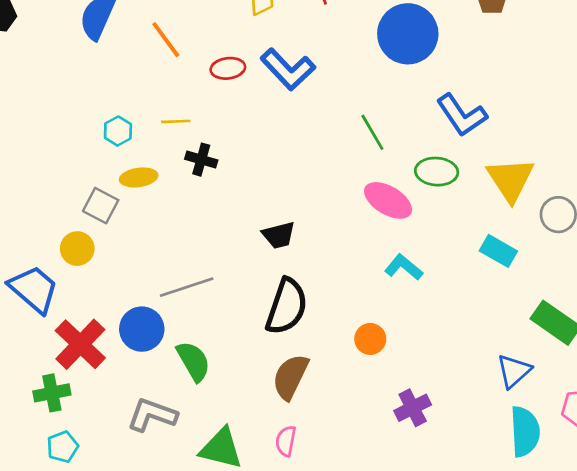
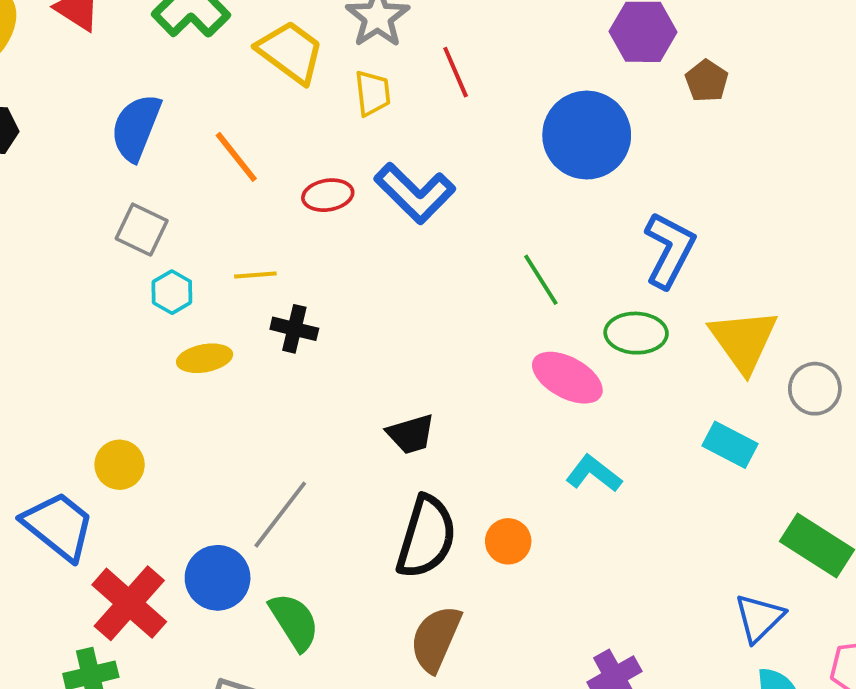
blue L-shape: (462, 115) -> (669, 250), turned -116
gray square: (101, 206) -> (142, 230), moved
gray line: (187, 287) -> (280, 515), turned -32
orange circle: (370, 339) -> (508, 541), moved

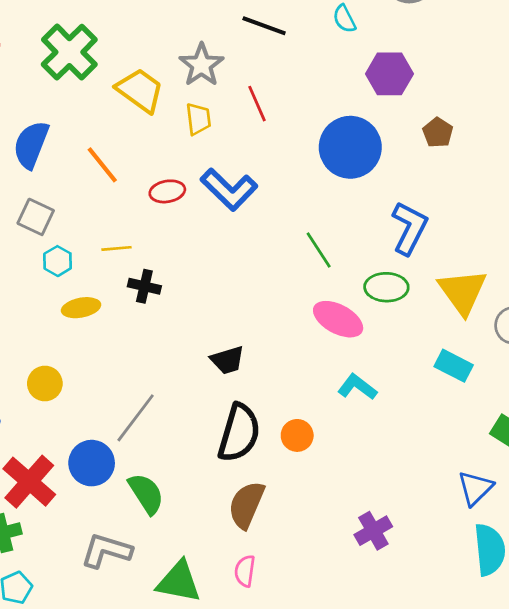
brown pentagon: (707, 81) -> (438, 133), moved
yellow circle: (120, 465) -> (45, 384), moved

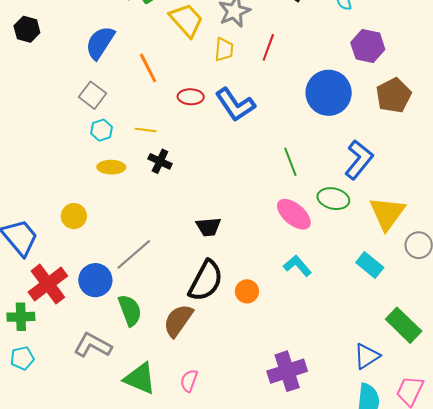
red line: (257, 104) -> (268, 47), turned 32
brown pentagon: (438, 133) -> (394, 95), size x1.6
brown semicircle: (246, 505) -> (178, 321), moved
purple cross: (373, 531) -> (287, 371), size x1.4

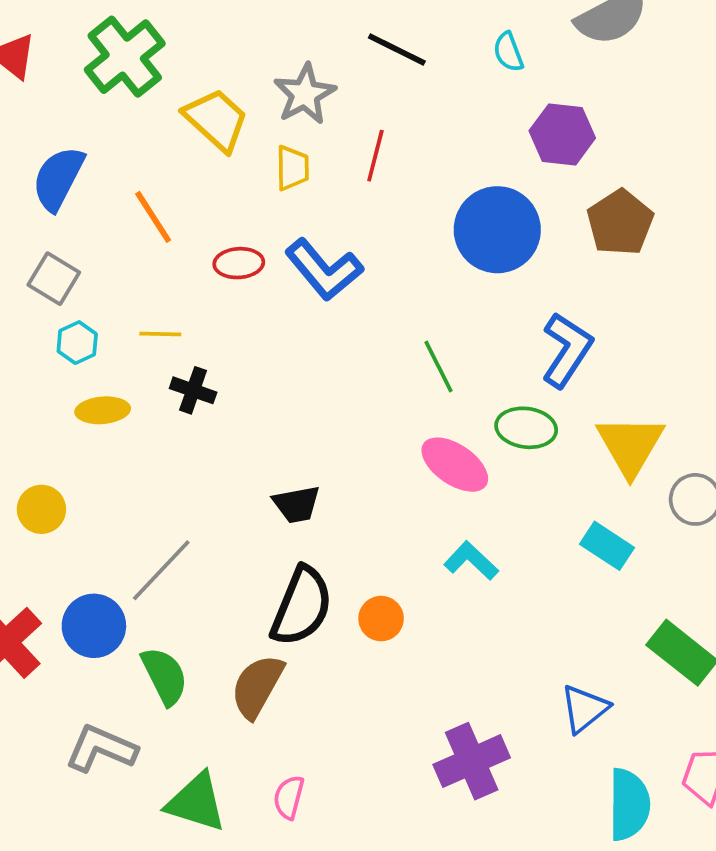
blue triangle: (367, 356) -> (584, 709), moved

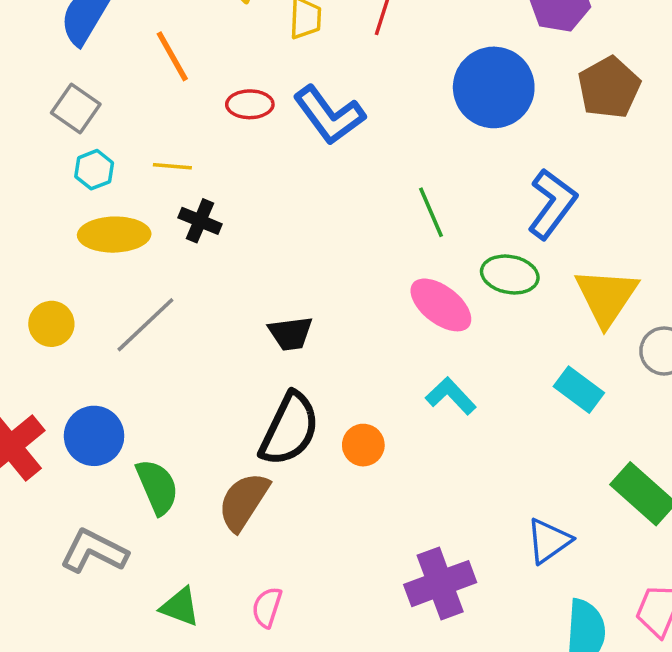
yellow ellipse: (103, 410) -> (114, 235), size x1.4
gray line: (161, 570) -> (145, 325), moved
green triangle: (196, 802) -> (180, 607), size x0.7

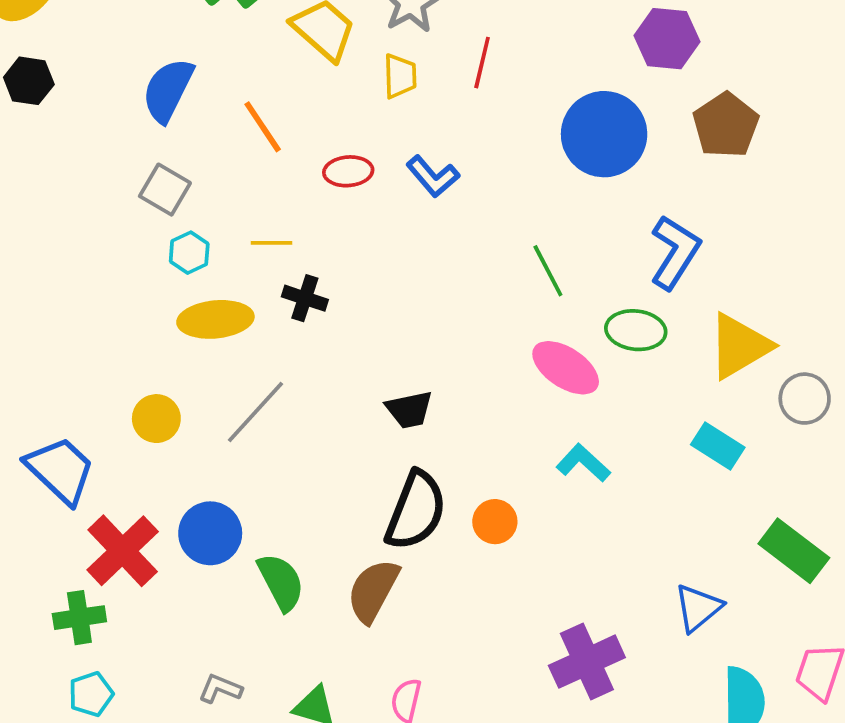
blue L-shape: (329, 115) -> (433, 176), size x0.7
yellow triangle: (606, 297) -> (739, 346), turned 30
gray L-shape: (94, 551) -> (220, 689), moved, size x0.6

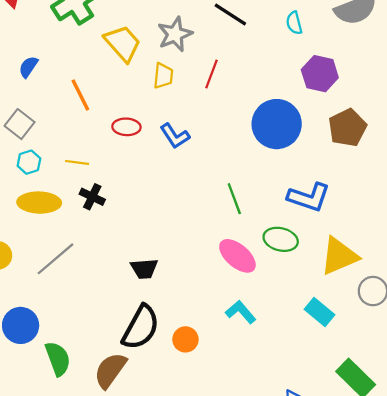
blue semicircle: (168, 90) -> (28, 67), size x0.6
blue L-shape: (675, 252) -> (309, 197), turned 69

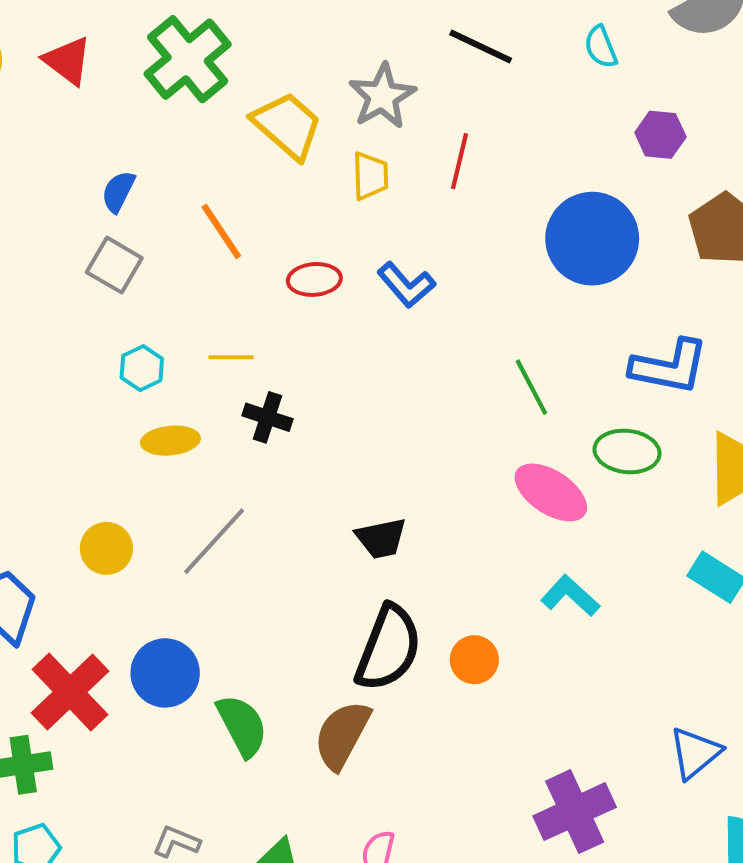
purple hexagon: (320, 74) -> (660, 135), size x0.7
gray square: (20, 124) -> (114, 265), moved
yellow ellipse: (39, 203) -> (170, 441), size x0.7

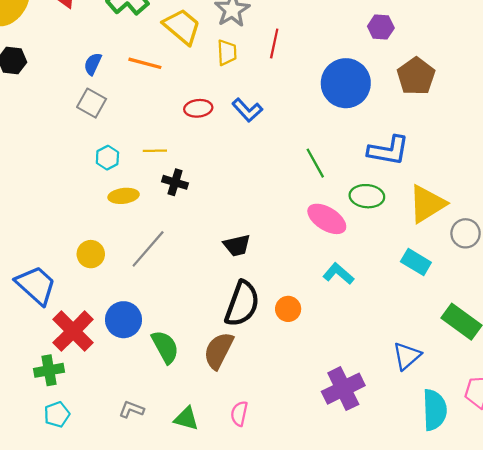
orange line: (221, 231) -> (145, 63), moved, turned -40

